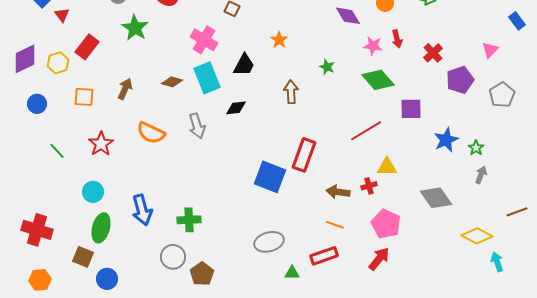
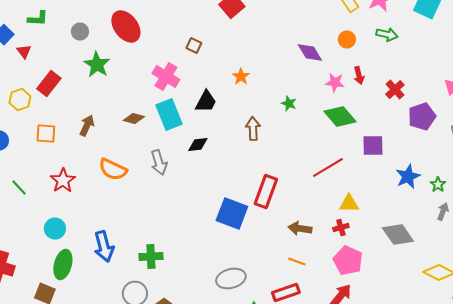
red cross: (369, 186) -> (341, 228), moved

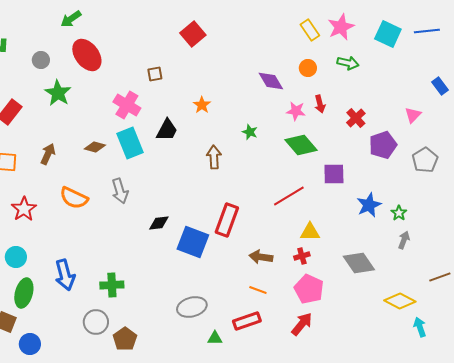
brown square: (194, 46) -> (155, 74), turned -35
black diamond: (198, 144) -> (159, 223), moved

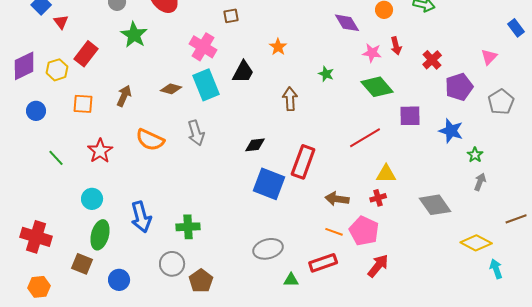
blue star: (369, 205) -> (451, 131), moved, turned -30
black diamond: (159, 223) -> (255, 145), moved
pink pentagon: (309, 289) -> (364, 231), moved
blue circle: (30, 344) -> (119, 280), moved

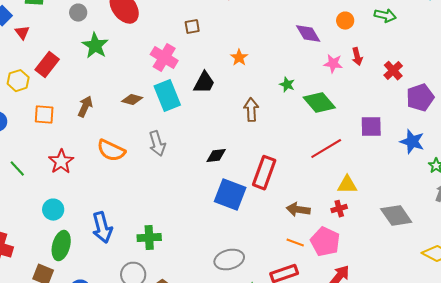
green diamond: (377, 87) -> (319, 103), moved

